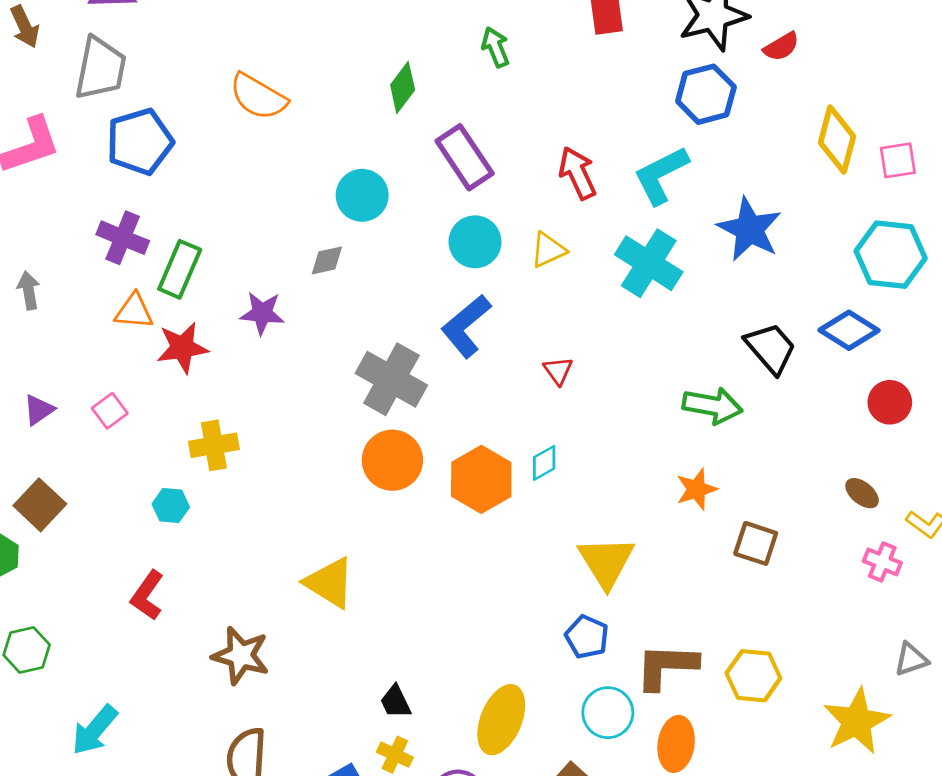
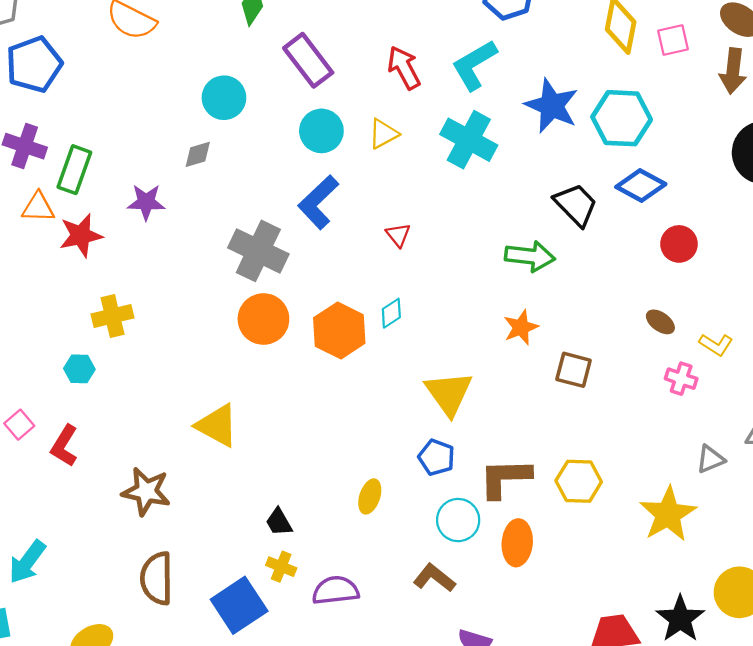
cyan hexagon: (891, 255) -> (622, 118), moved
pink square: (110, 411) -> (19, 425), moved
yellow ellipse: (501, 720) -> (370, 496), moved, size x0.6

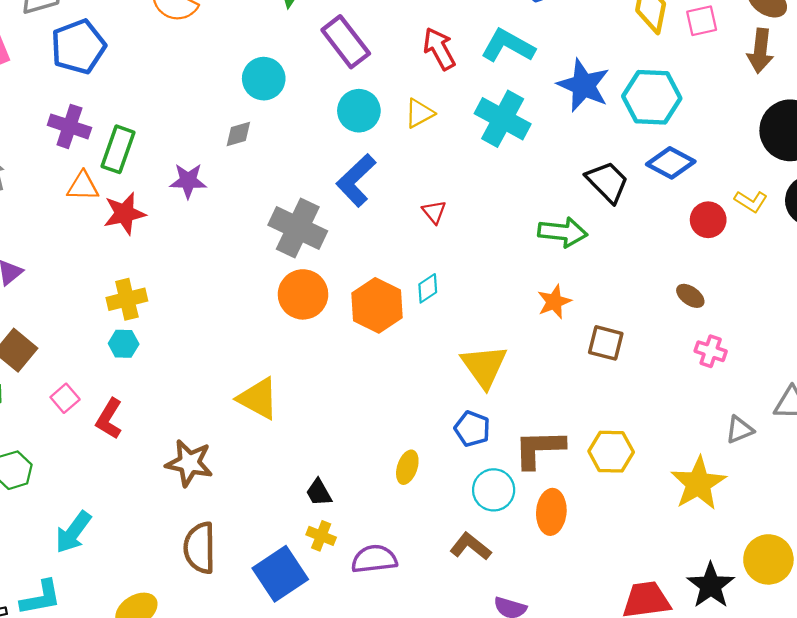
cyan L-shape: (474, 65) -> (508, 46), turned 60
yellow cross: (112, 316) -> (127, 299), moved
yellow L-shape: (716, 345) -> (751, 201), moved

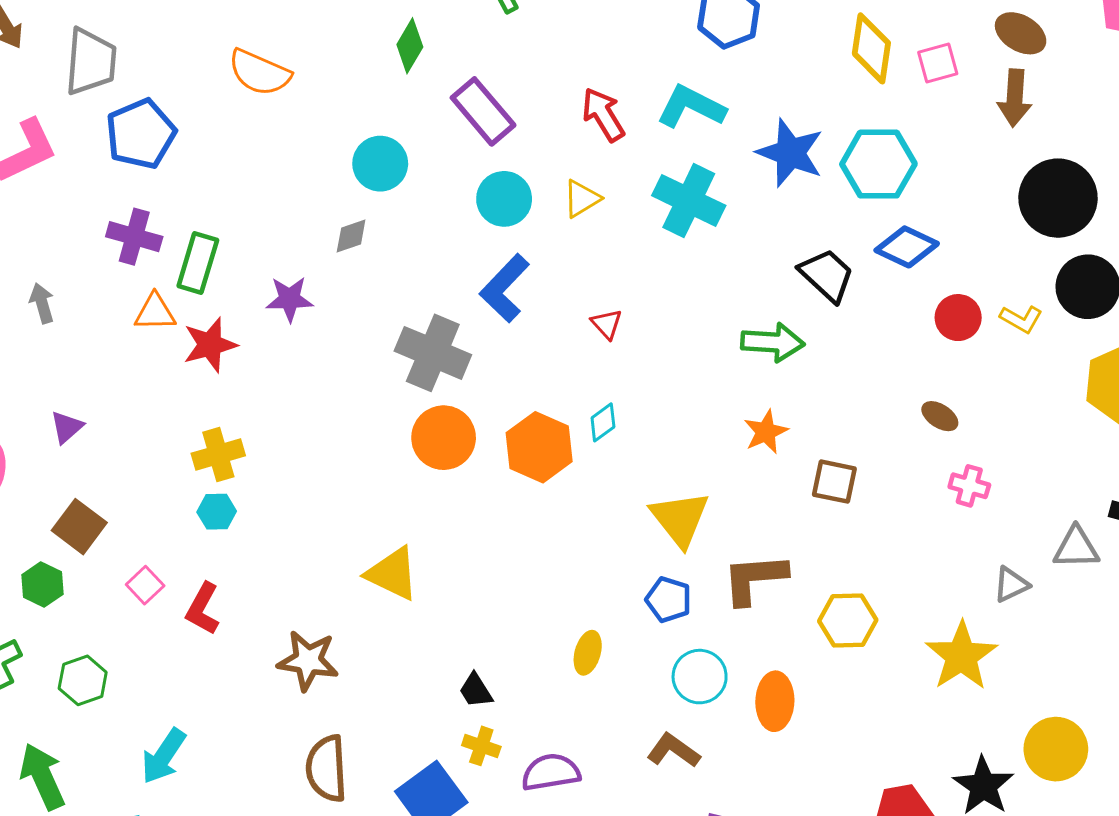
yellow L-shape: (751, 201) -> (1021, 319), moved
brown L-shape: (539, 449) -> (755, 579), moved

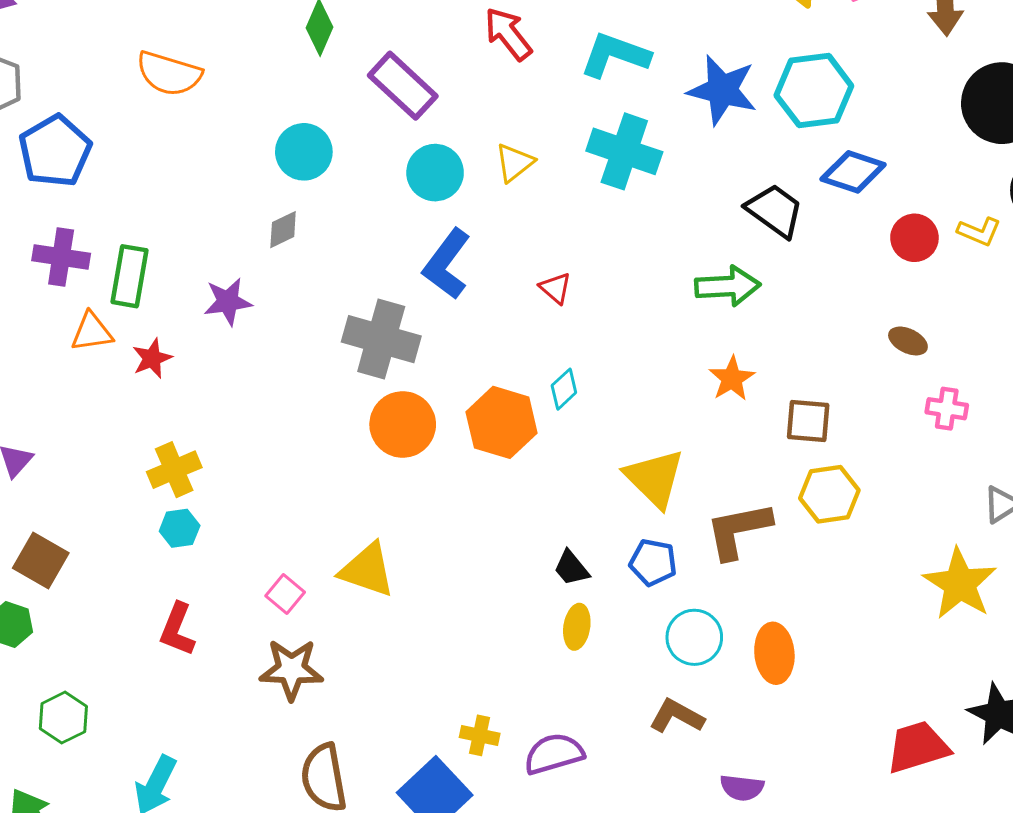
red arrow: (603, 115) -> (508, 34), moved
red star: (210, 345) -> (152, 358), size x0.7
pink square: (145, 585) -> (285, 594), moved
yellow hexagon: (848, 620) -> (829, 494), moved
black trapezoid: (476, 690) -> (571, 568), moved

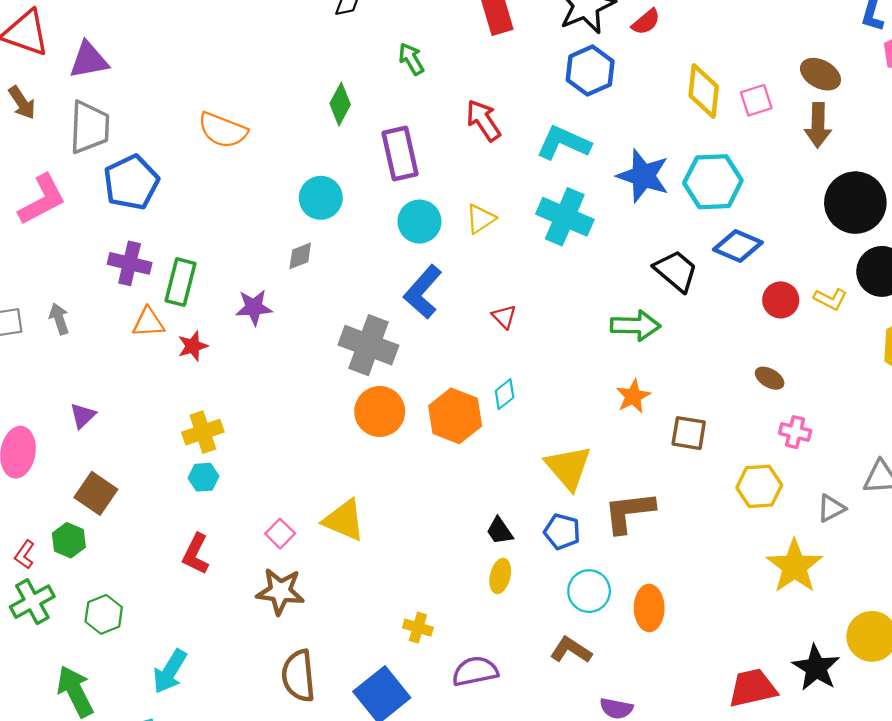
purple rectangle: (403, 86) -> (400, 153), turned 30
yellow hexagon: (829, 494) -> (759, 486), moved
yellow cross: (480, 735) -> (418, 628), moved

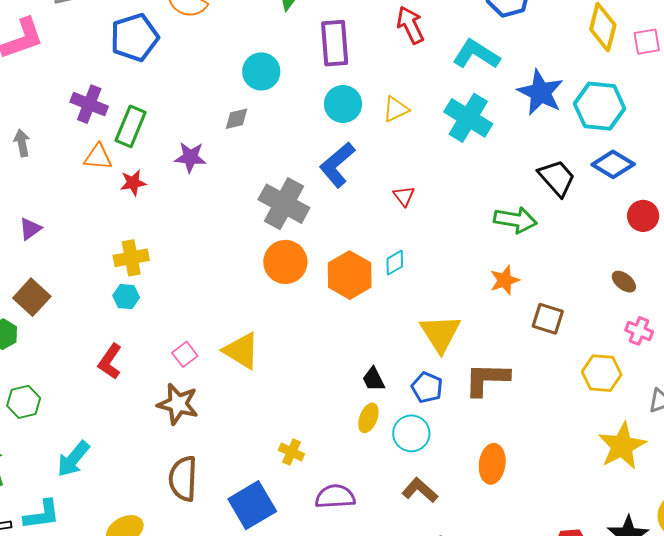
blue pentagon: (131, 182) -> (135, 37), moved
cyan circle: (589, 591) -> (411, 433), moved

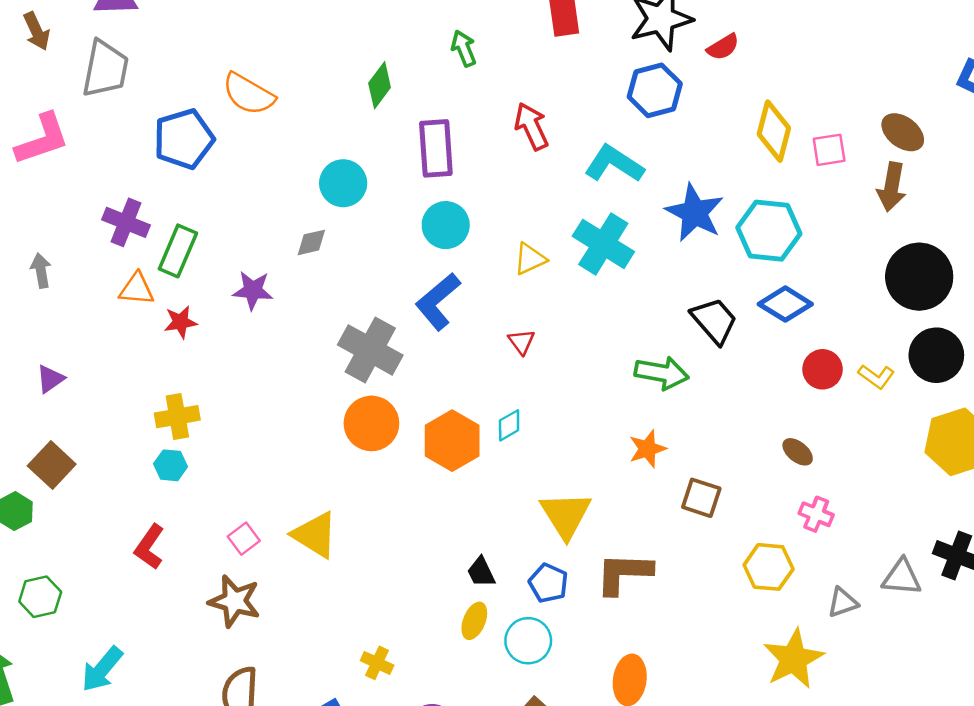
yellow triangle: (396, 109) -> (530, 259), moved

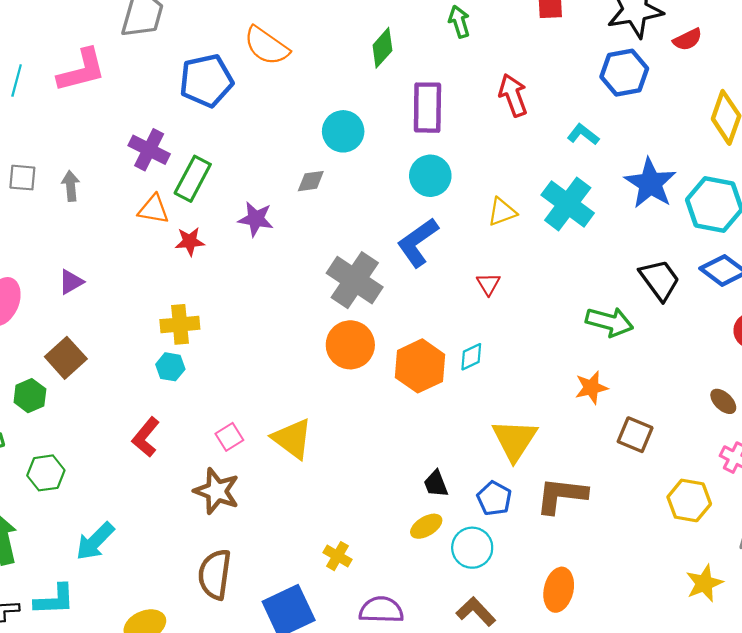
cyan L-shape: (614, 164) -> (583, 134), size x0.6
yellow ellipse: (474, 621) -> (426, 526), turned 32
yellow star: (793, 659) -> (704, 583), size x0.7

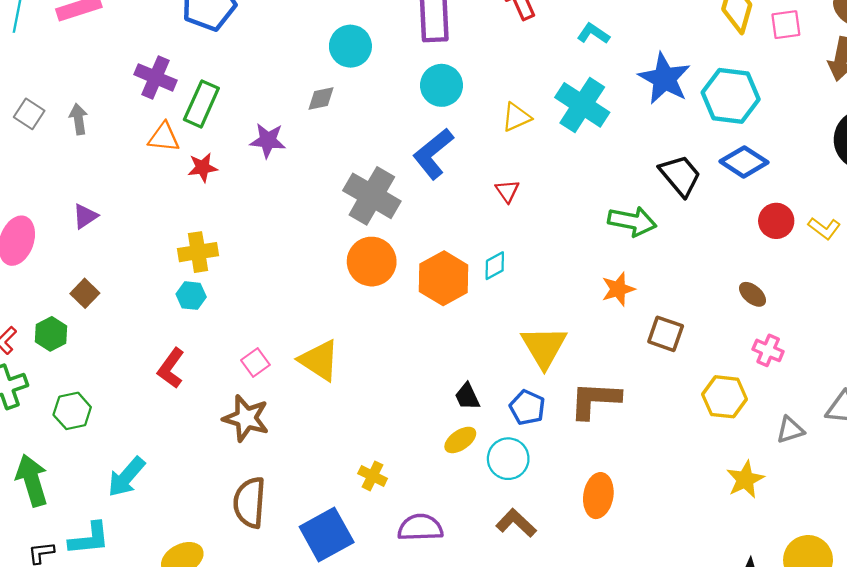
gray square: (22, 178) -> (29, 114), turned 32
brown square: (66, 358) -> (85, 293), size x0.7

